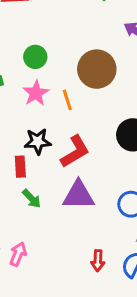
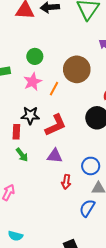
orange line: (67, 100) -> (54, 89), turned 40
purple triangle: (78, 195) -> (55, 156), size x0.7
red arrow: (98, 261) -> (66, 182), moved

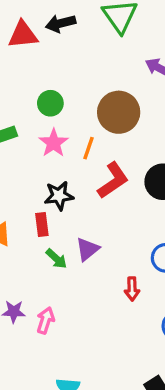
red L-shape: (56, 125) -> (113, 180), moved
purple triangle: (55, 156) -> (87, 249), moved, turned -35

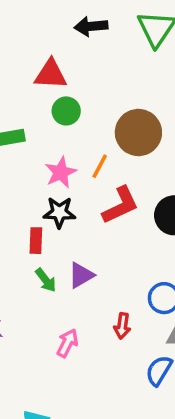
red triangle: (23, 35) -> (51, 74), moved
pink star: (54, 143) -> (61, 172), moved
pink arrow: (45, 320) -> (67, 343), moved

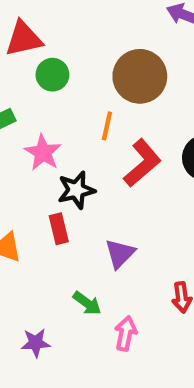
pink star: (61, 172) -> (43, 153), moved
green arrow: (46, 280) -> (87, 303), moved

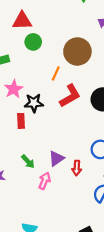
pink star: (43, 153) -> (14, 89), moved
purple triangle: (120, 254) -> (56, 158), moved

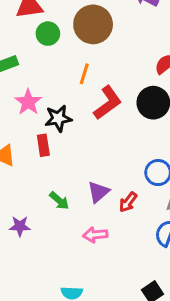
brown circle: (77, 51) -> (93, 24), moved
red arrow: (77, 168) -> (128, 202), turned 40
pink arrow: (45, 181) -> (95, 235), moved, turned -112

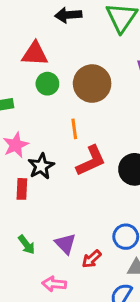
orange line: (84, 74) -> (74, 129), turned -36
black star: (58, 118) -> (41, 166), turned -30
purple triangle: (98, 192) -> (65, 244), turned -45

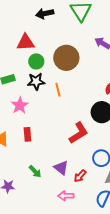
red L-shape: (91, 161) -> (79, 133), moved
black star: (41, 166) -> (36, 81), moved, turned 30
pink arrow: (54, 284) -> (66, 196), moved

